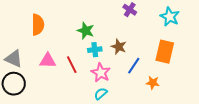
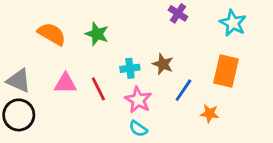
orange semicircle: (38, 25) -> (52, 34), turned -60
green star: (86, 31) -> (97, 34), moved
cyan semicircle: (101, 94) -> (138, 129), turned -104

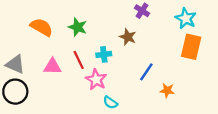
brown star: (163, 64) -> (128, 37), moved
orange rectangle: (226, 71) -> (191, 47), moved
red line: (98, 89) -> (79, 60), moved
pink star: (138, 100) -> (96, 80), moved

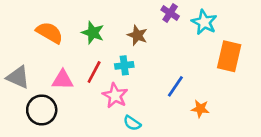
cyan star: (186, 18) -> (204, 22), moved
brown star: (128, 37) -> (137, 35), moved
red line: (79, 60) -> (94, 72), turned 54
black circle: (15, 92) -> (42, 110), moved

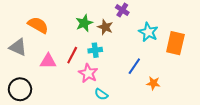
purple cross: (170, 13) -> (122, 10), moved
cyan star: (204, 22) -> (148, 32), moved
green star: (93, 33) -> (84, 23), moved, turned 30
gray triangle: (18, 77) -> (18, 47), moved
black circle: (42, 110) -> (20, 89), moved

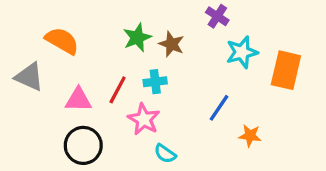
purple cross: (122, 10) -> (217, 16), moved
cyan star: (148, 32) -> (242, 52), turned 30
black circle: (20, 89) -> (83, 145), moved

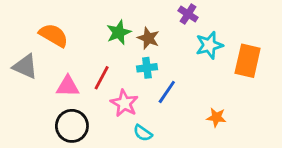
cyan cross: (155, 82) -> (147, 68), moved
blue line: (219, 108) -> (167, 92), moved

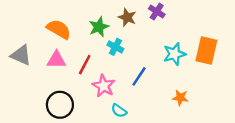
orange semicircle: (54, 35) -> (59, 29), moved
brown star: (148, 38) -> (127, 17), moved
cyan star: (209, 45) -> (174, 54), moved
cyan cross: (147, 68) -> (115, 47), moved, turned 35
pink triangle: (68, 86) -> (56, 60), moved

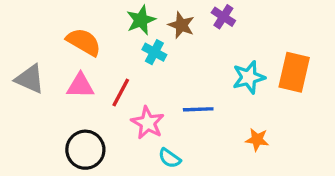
green star: (99, 27) -> (141, 20), moved
cyan cross: (115, 47) -> (154, 52), moved
blue line: (139, 76) -> (198, 109), turned 54

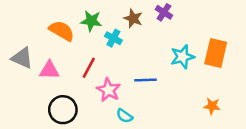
green star: (141, 20) -> (91, 21), moved, turned 30
pink triangle: (80, 86) -> (49, 70), moved
orange star: (257, 140) -> (212, 106), moved

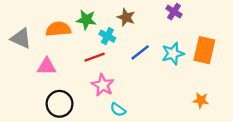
purple cross: (164, 12) -> (174, 12), moved
orange semicircle: (62, 31) -> (58, 29), turned -35
gray triangle: (22, 58) -> (21, 38), moved
red line: (89, 68) -> (95, 57), moved, turned 42
blue line: (145, 80) -> (140, 52), moved, turned -36

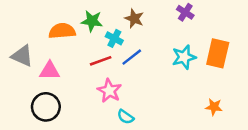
gray triangle: (21, 38) -> (22, 56), moved
blue line: (140, 52) -> (132, 57), moved
black circle: (60, 104) -> (46, 107), moved

